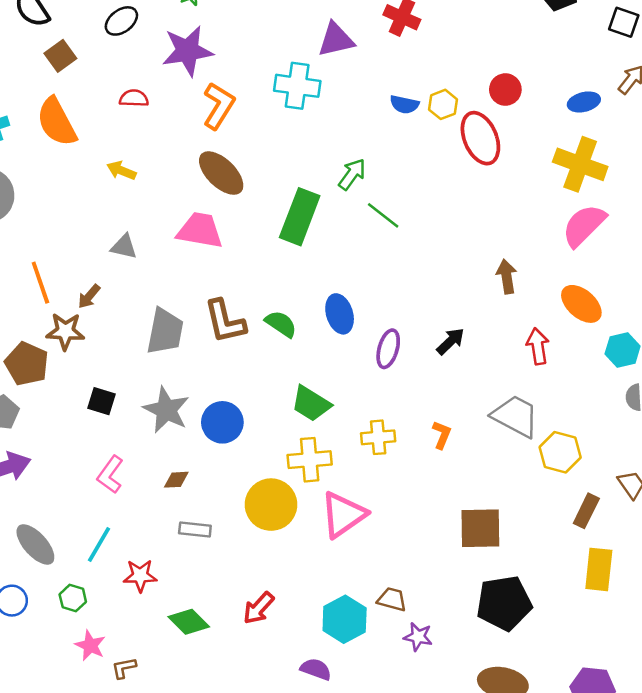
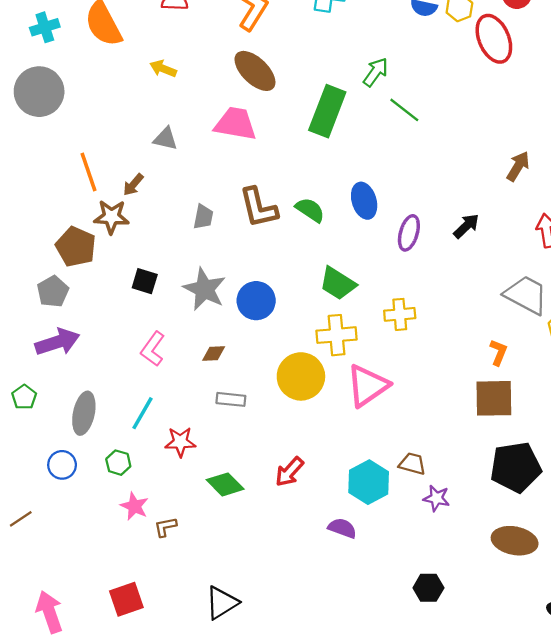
brown arrow: (507, 276) -> (518, 166), turned 40
gray trapezoid: (165, 331) -> (203, 217), size x0.6
orange L-shape: (442, 435) -> (498, 352), moved
gray ellipse: (35, 544) -> (84, 413), turned 54

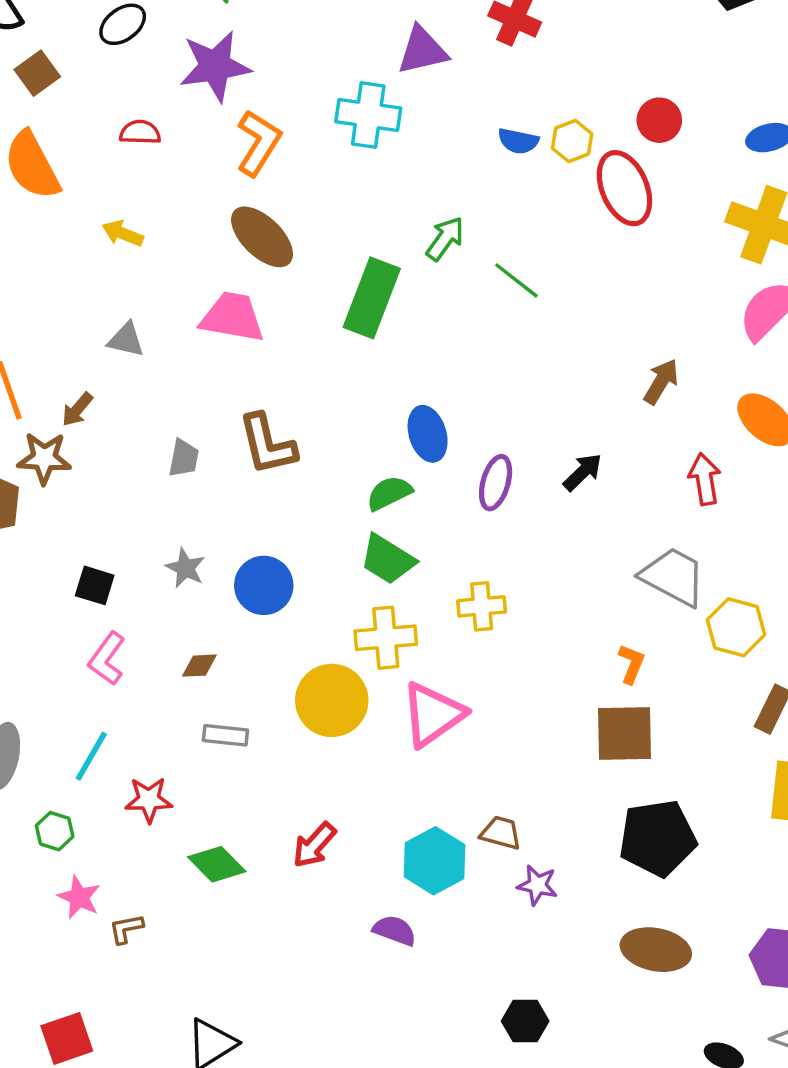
green line: (404, 110) -> (516, 280), moved
green semicircle: (310, 210) -> (389, 493), moved, turned -60
black square: (145, 281) -> (95, 585), moved
gray star: (204, 289) -> (185, 568), size x0.6

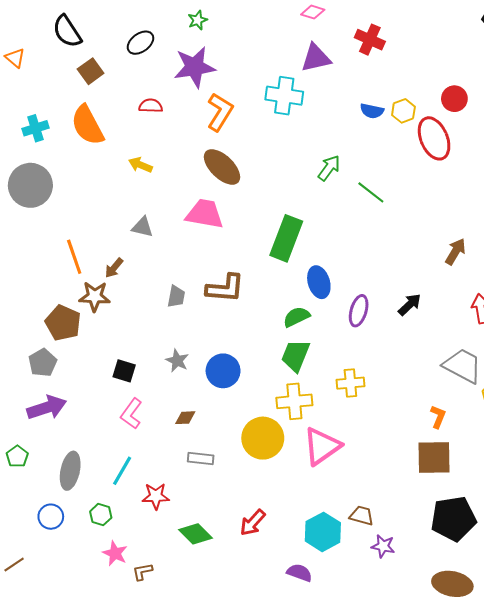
green rectangle: (372, 298) -> (286, 238), moved
brown L-shape: (267, 444) -> (225, 288), turned -72
green trapezoid: (387, 559) -> (295, 356), turned 80

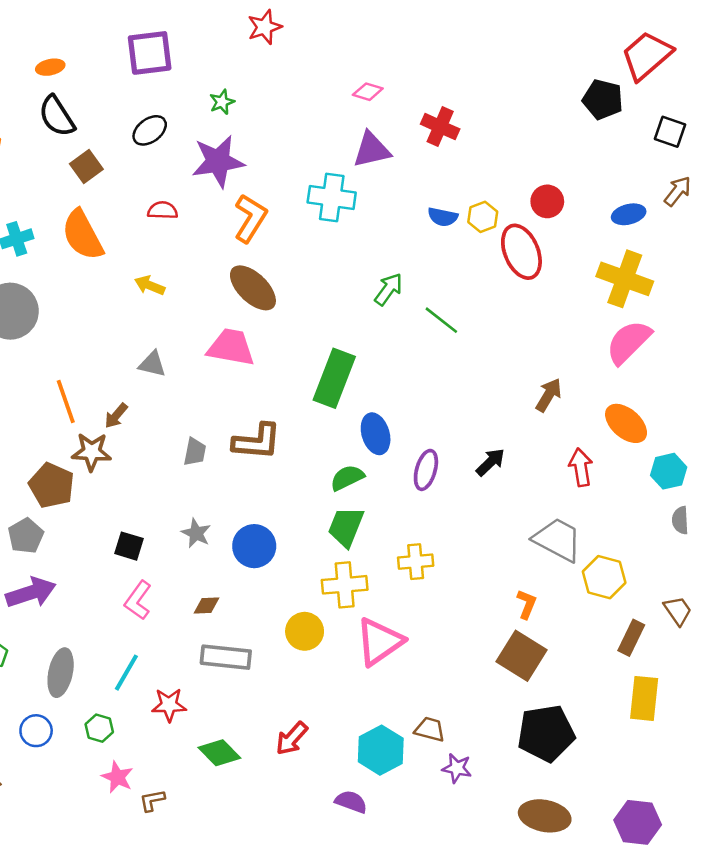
yellow circle: (263, 438) -> (305, 631), size x0.7
brown square: (434, 457) -> (521, 656), turned 33
gray rectangle: (201, 458) -> (226, 657), size x1.5

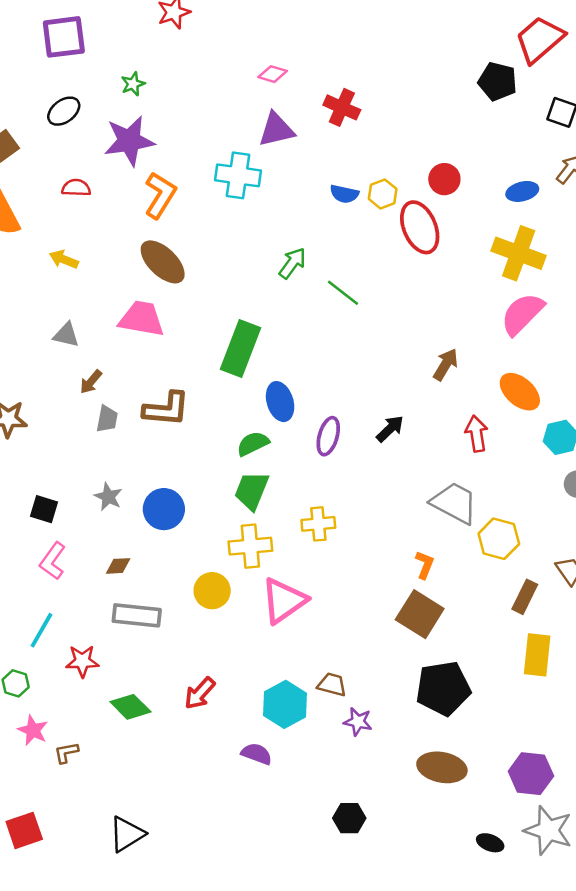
brown arrow: (116, 416) -> (91, 382), moved

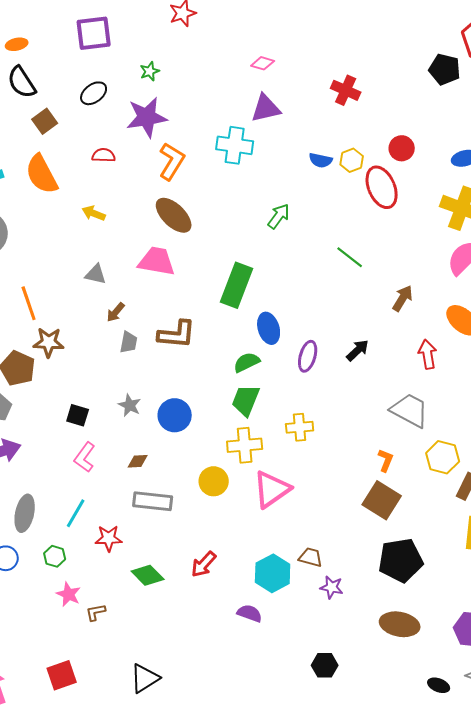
red cross: (342, 107) -> (346, 90), moved
green line: (343, 293) -> (350, 257), moved
yellow hexagon: (499, 539) -> (443, 457), moved

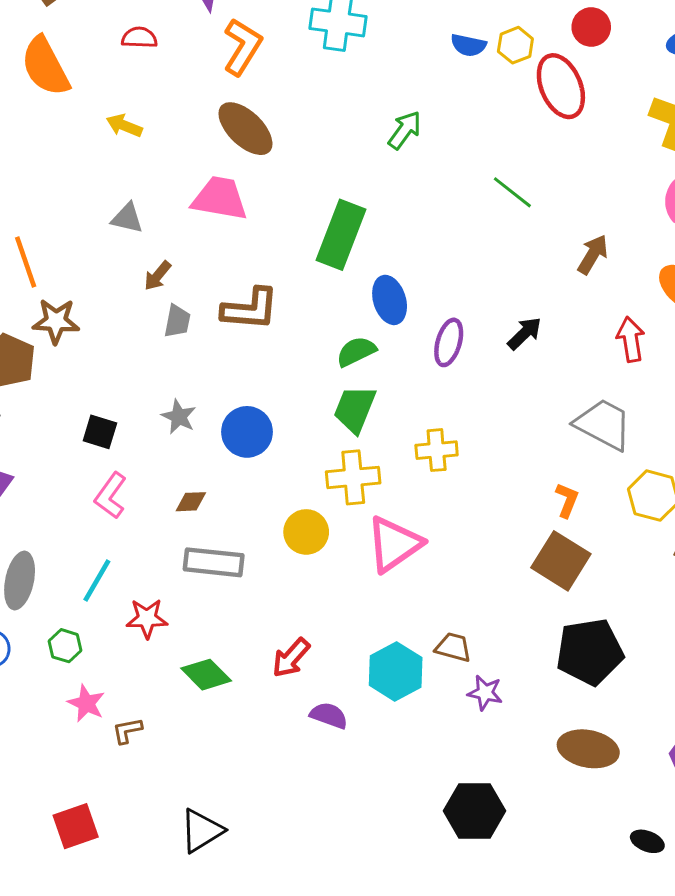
purple semicircle: (250, 613) -> (329, 715), moved
black hexagon: (325, 665) -> (474, 811), size x1.5

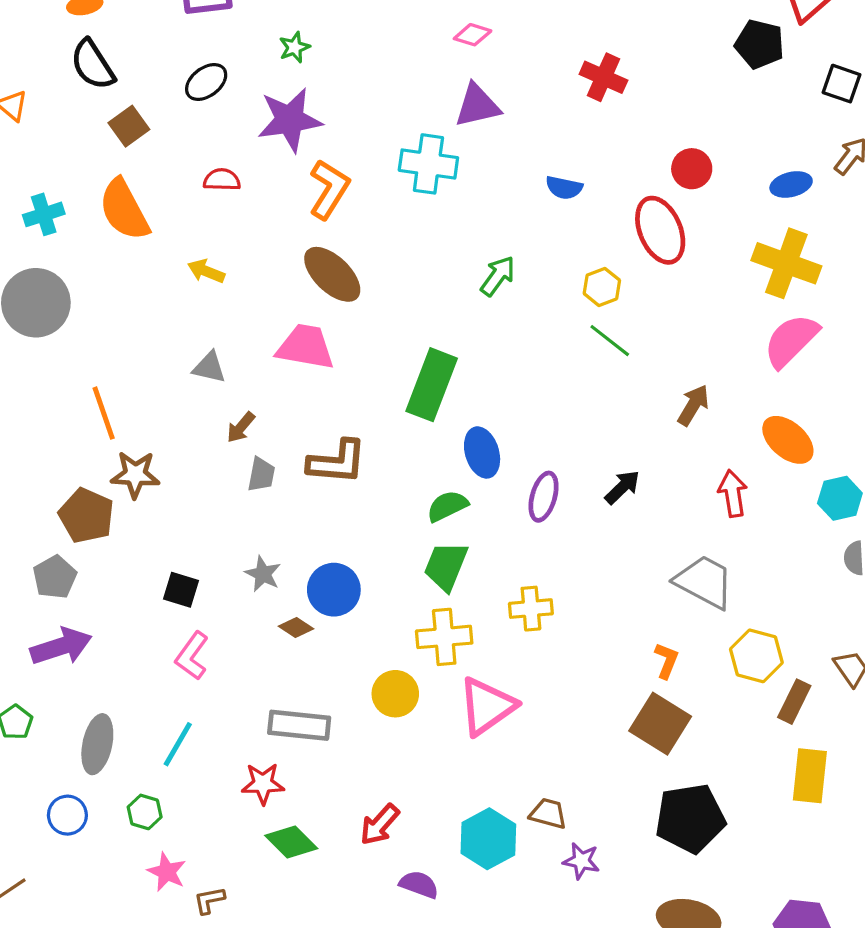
yellow hexagon: (515, 45) -> (602, 287), moved
brown diamond: (191, 502) -> (296, 627), moved, turned 36
red star: (147, 618) -> (263, 784), moved

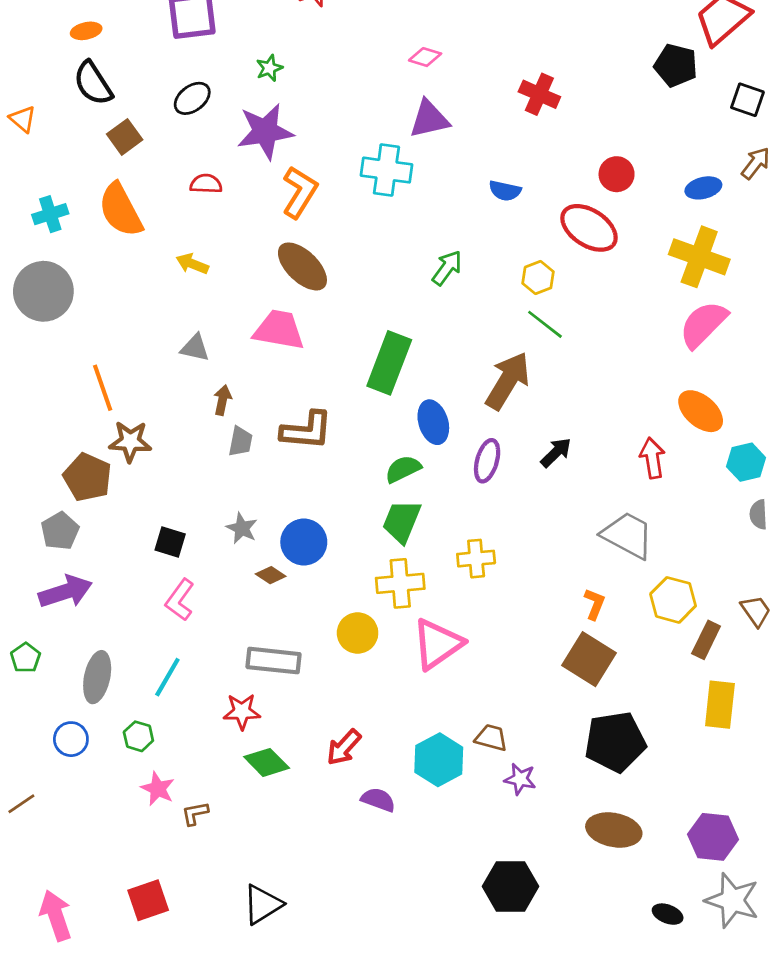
red ellipse: (660, 230) -> (589, 228), turned -34
brown arrow: (693, 405) -> (508, 381), moved, size x1.6
brown arrow: (241, 427) -> (223, 400), turned 152

